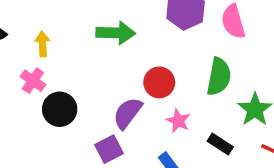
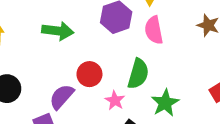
pink star: (178, 121) -> (115, 100), moved

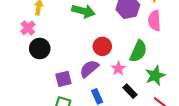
purple semicircle: (62, 97) -> (89, 69), moved

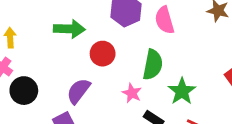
red circle: (102, 46) -> (103, 54), moved
purple semicircle: (89, 69) -> (78, 91), moved

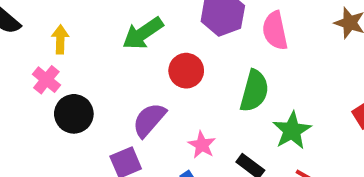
green arrow: (69, 29) -> (143, 33), turned 140
pink star: (132, 93) -> (202, 145), moved

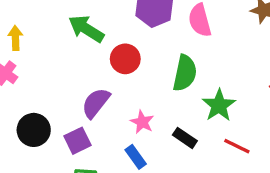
green arrow: (143, 33) -> (86, 29), turned 69
black circle: (74, 114) -> (34, 130), moved

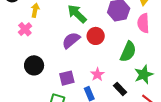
purple semicircle: (96, 103) -> (71, 40), moved
purple square: (78, 141) -> (67, 78), moved

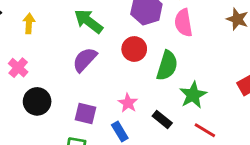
pink cross: (25, 29) -> (18, 68), moved
red circle: (96, 36) -> (134, 49), moved
purple square: (67, 78) -> (85, 114), turned 35

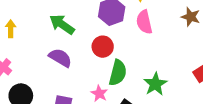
purple semicircle: (85, 60) -> (60, 58), turned 80
green semicircle: (167, 66) -> (118, 73), moved

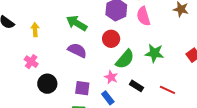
green semicircle: (118, 73) -> (125, 59), turned 30
green star: (155, 84) -> (154, 53), moved, turned -30

